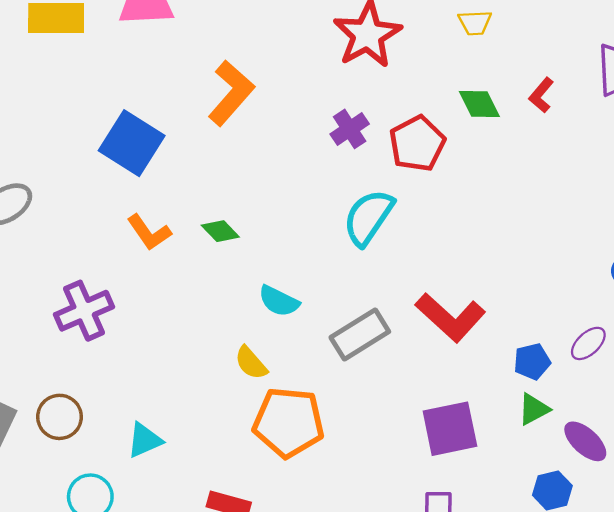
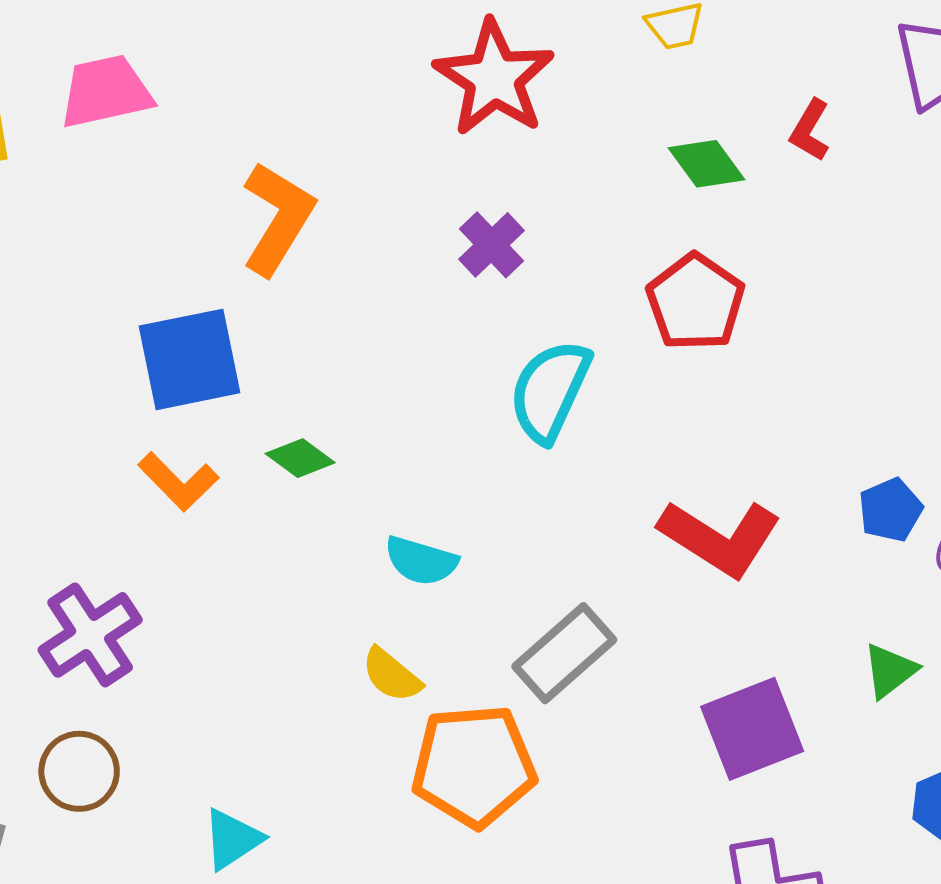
blue square: (132, 143) -> (189, 359), moved, turned -34
red pentagon: (417, 144) -> (695, 302), moved
gray rectangle: (360, 335) -> (564, 653), moved
blue pentagon: (532, 362) -> (891, 510), moved
brown circle: (60, 417) -> (79, 771), moved

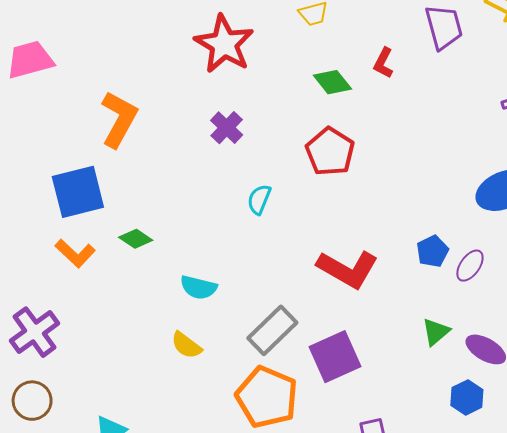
cyan semicircle: (550, 391) -> (259, 199), size x0.6
purple square: (752, 729) -> (335, 357), moved
orange pentagon: (474, 766) -> (267, 397), moved, turned 30

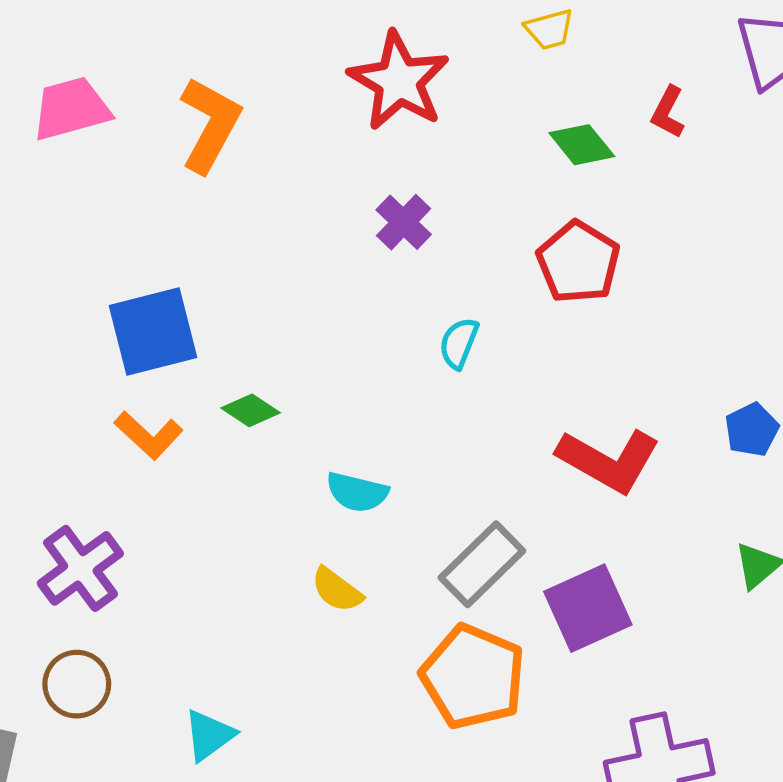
orange L-shape: (119, 119) -> (210, 125), moved

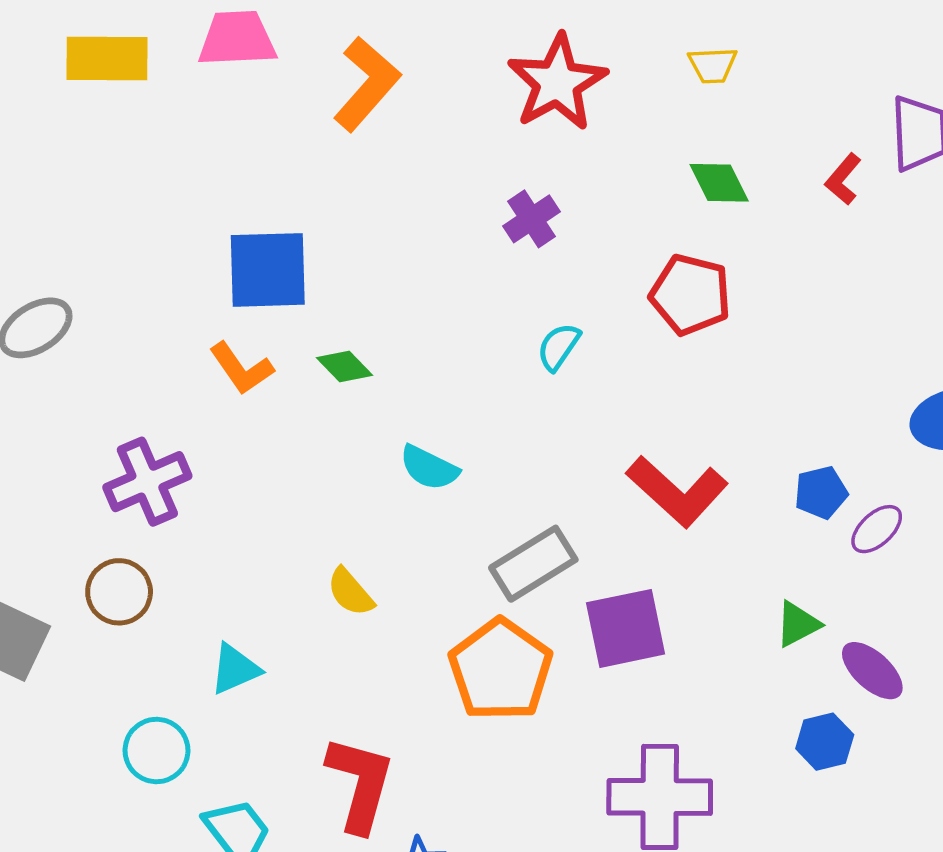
red L-shape: (668, 112) -> (843, 179), moved
red pentagon: (578, 262) -> (691, 295), turned -30
yellow semicircle: (337, 590) -> (350, 592), moved

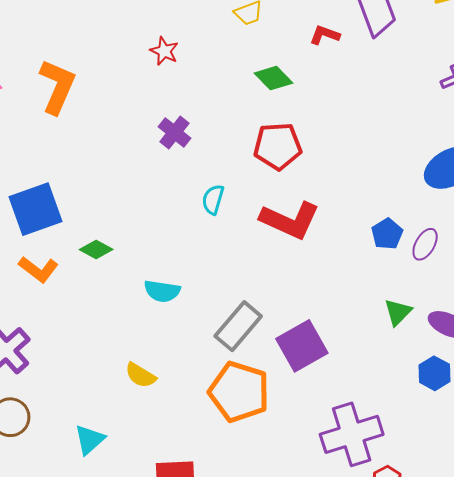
red star: (557, 83) -> (164, 51), size x0.5
red L-shape: (843, 179) -> (325, 35), moved, turned 88
red L-shape: (677, 491) -> (290, 220), moved

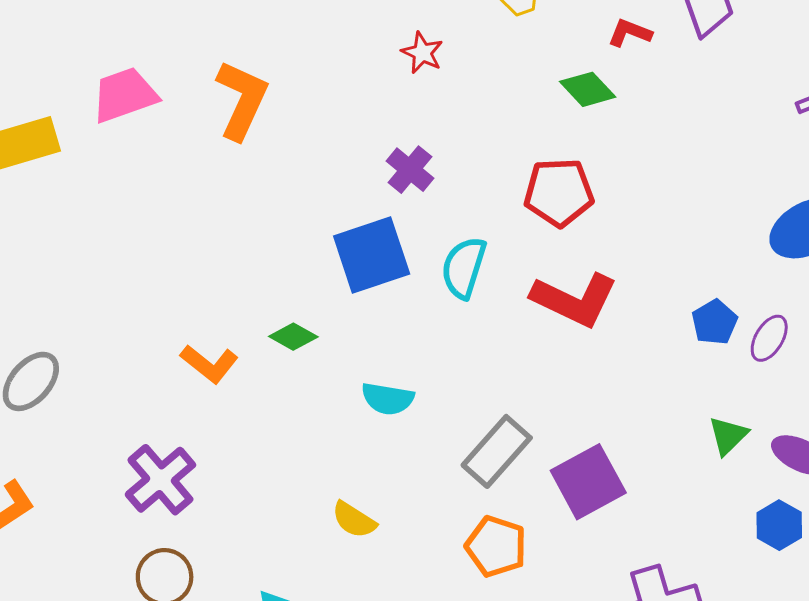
red star: (164, 51) -> (422, 53), moved
green diamond: (274, 78) -> (588, 89), moved
cyan semicircle: (213, 199) -> (464, 268), size x1.4
blue square: (35, 209) -> (372, 255), moved
orange pentagon: (239, 392) -> (496, 546), size x0.7

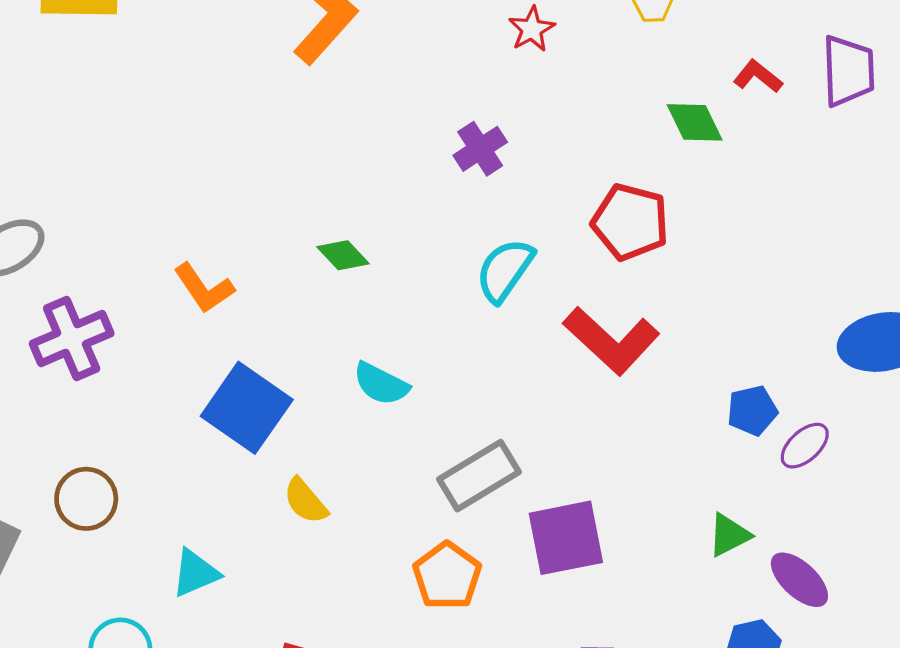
blue square: (372, 255) -> (247, 408), moved, turned 36
green diamond: (293, 337) -> (343, 255), moved
purple cross: (160, 480) -> (72, 339), moved

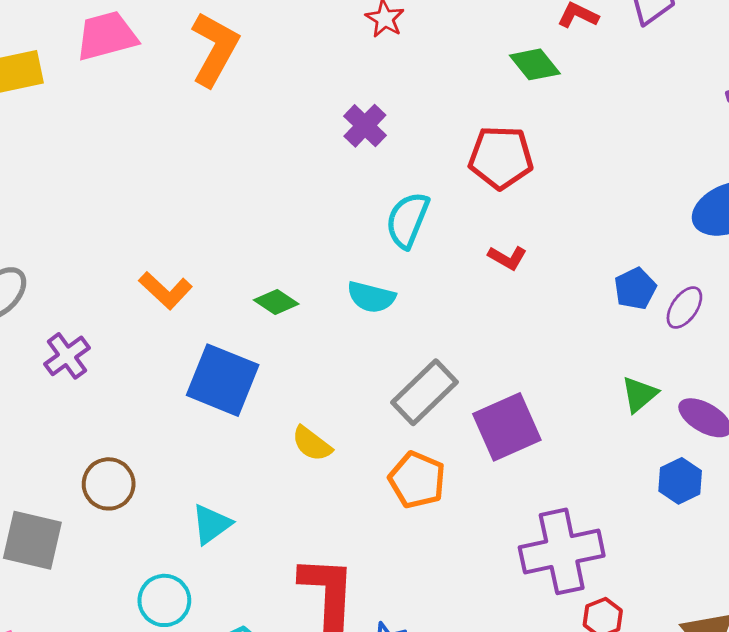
green diamond: (343, 255) -> (276, 302), moved
purple cross: (72, 339) -> (67, 356), size x0.7
red L-shape: (611, 341) -> (507, 258), size x0.5
cyan semicircle: (381, 384) -> (371, 297), moved
yellow semicircle: (305, 501) -> (312, 444), moved

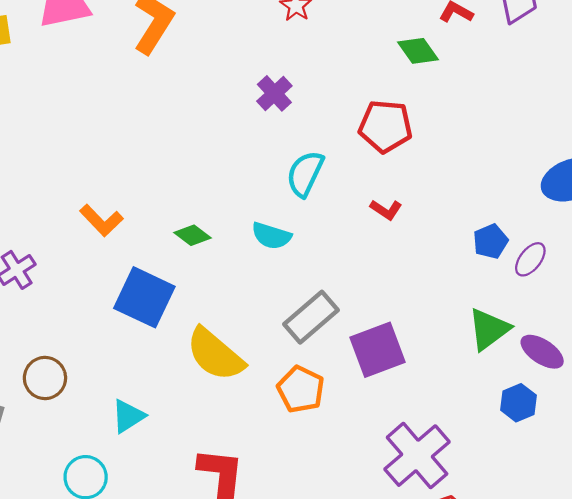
green triangle: (639, 394) -> (489, 329), size x1.4
yellow semicircle: (312, 444) -> (215, 354), size x1.8
purple cross: (562, 551) -> (417, 456), turned -32

